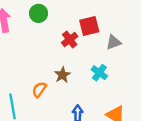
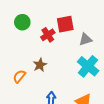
green circle: (39, 13) -> (22, 22), moved
cyan cross: (99, 73) -> (88, 66), moved, size x1.5

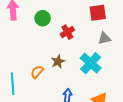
red square: (65, 24) -> (98, 13), moved
cyan cross: (88, 66) -> (91, 63), moved

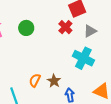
red cross: (67, 32) -> (65, 27), moved
brown star: (58, 62) -> (54, 81), moved

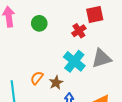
gray triangle: (90, 31) -> (101, 58), moved, size x1.5
cyan cross: (83, 58) -> (74, 61), moved

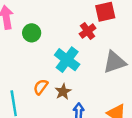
green circle: (39, 23) -> (32, 33), moved
cyan cross: (74, 61) -> (67, 60), moved

